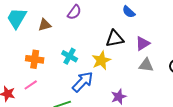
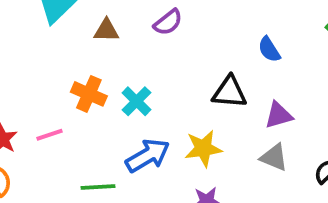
orange cross: (35, 59) -> (89, 94), moved
yellow star: (101, 60) -> (203, 148), moved

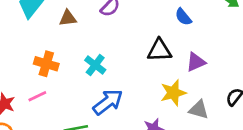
orange cross: (89, 94) -> (46, 64), moved
yellow star: (203, 148) -> (173, 93), moved
gray triangle: (274, 157) -> (199, 110), moved

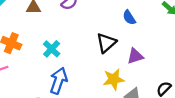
black triangle: (159, 50) -> (106, 43), turned -45
blue arrow: (108, 102) -> (59, 81), turned -40

